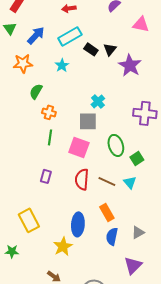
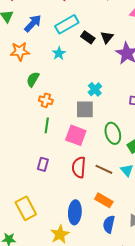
orange rectangle: (107, 212) -> (104, 200), turned -30

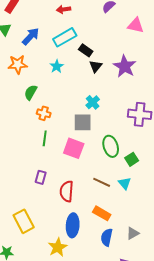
black triangle: (107, 37) -> (96, 66), moved
red semicircle: (79, 167) -> (67, 191), moved

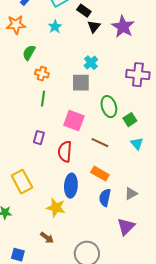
pink square: (74, 148) -> (74, 121), moved
cyan triangle: (125, 183) -> (137, 144), moved
yellow star: (58, 247) -> (56, 208), turned -30

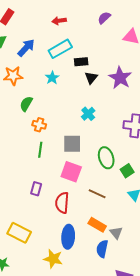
black rectangle: (84, 11) -> (81, 62), turned -40
gray square: (81, 83) -> (72, 144), moved
yellow rectangle: (22, 182) -> (19, 233), turned -35
gray triangle: (131, 194) -> (116, 233), moved, turned -40

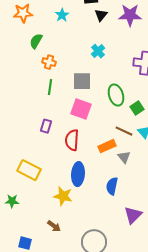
purple star: (120, 78) -> (130, 15), turned -30
brown line: (97, 194) -> (124, 131), moved
orange rectangle: (97, 225) -> (107, 146), moved, turned -54
gray triangle: (116, 233) -> (124, 157), moved

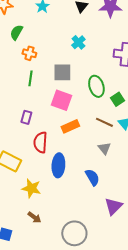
red semicircle: (72, 140) -> (40, 142), moved
orange rectangle: (107, 146) -> (70, 126), moved
blue semicircle: (112, 186) -> (92, 177), turned 138
yellow star: (63, 196) -> (31, 188), moved

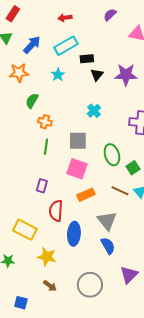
gray triangle: (104, 148) -> (107, 221), moved, size x1.5
gray circle: (74, 233) -> (90, 285), moved

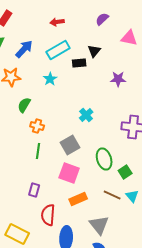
black triangle: (97, 75) -> (94, 51), moved
purple star: (126, 75) -> (118, 79), size x0.7
gray square: (78, 141) -> (70, 145), turned -30

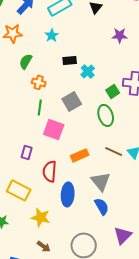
black rectangle: (79, 63) -> (70, 60), moved
green square: (125, 172) -> (113, 91), moved
pink square: (69, 173) -> (54, 129), moved
purple rectangle: (34, 190) -> (27, 152), moved

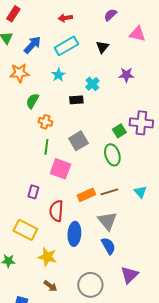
cyan cross: (88, 71) -> (92, 84), moved
brown line: (114, 151) -> (109, 192), moved, turned -42

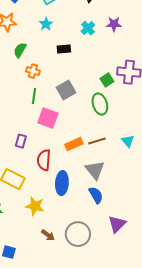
cyan cross: (92, 84) -> (88, 28), moved
brown arrow: (50, 286) -> (48, 235), moved

